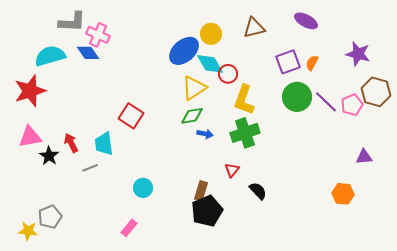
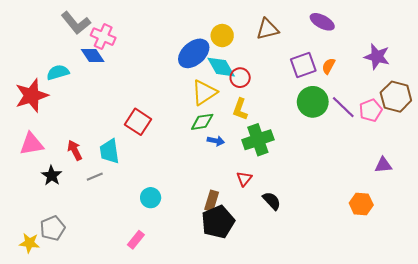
gray L-shape: (72, 22) -> (76, 23), turned 48
cyan semicircle: (50, 56) -> (58, 72), moved, size x0.7
yellow L-shape: (244, 100) -> (240, 109), moved, size x0.7
black star: (49, 156) -> (52, 176), moved

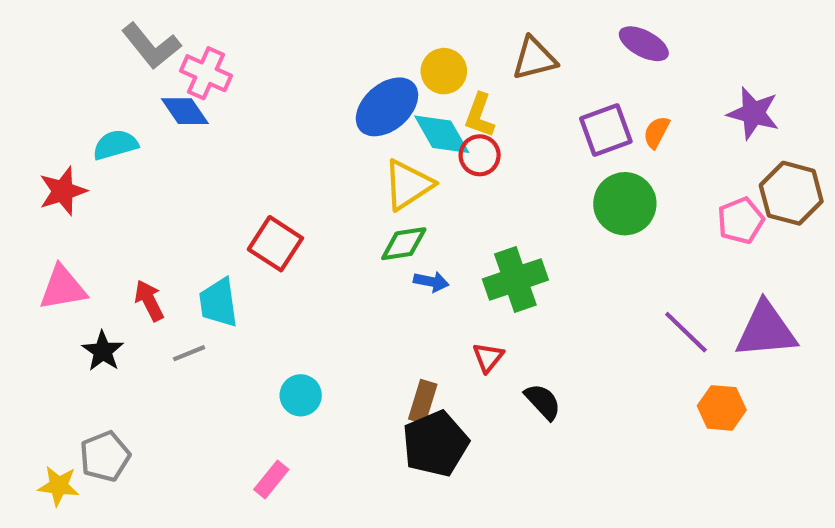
red star: (32, 96) -> (63, 191), size x0.7
purple line: (343, 107) -> (686, 332), moved
yellow L-shape: (240, 109) -> (480, 115), moved
purple triangle: (383, 165) -> (766, 330), size x1.8

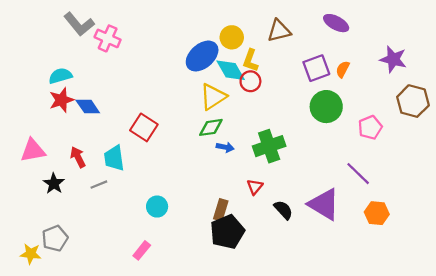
blue diamond: (185, 111) -> (88, 107), moved
red star: (63, 191) -> (61, 100), moved
pink pentagon: (741, 221) -> (370, 127), moved
purple triangle: (766, 330) -> (324, 204), moved, turned 36

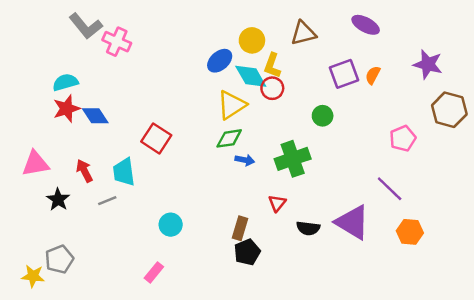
blue ellipse: (202, 56) -> (220, 61), size x0.7
green circle: (326, 107) -> (323, 116), moved, size x0.6
black semicircle: (283, 210) -> (308, 228), turned 140
black pentagon: (227, 232) -> (247, 252), size x0.7

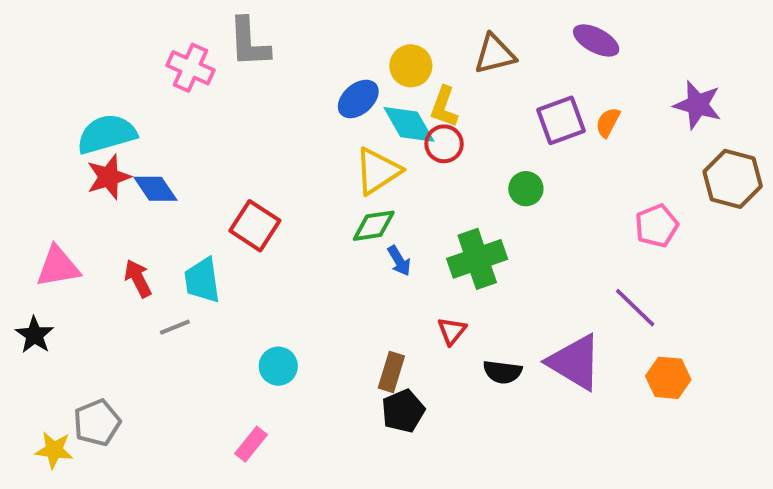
gray L-shape: (86, 26) -> (249, 42), moved, turned 36
cyan semicircle: (65, 82) -> (107, 134), size x1.4
blue arrow: (245, 160) -> (399, 261), turned 48
black star: (58, 199) -> (35, 335), moved

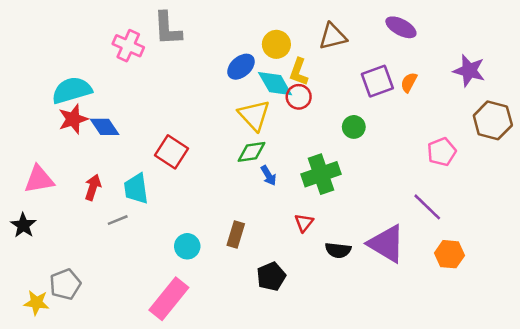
yellow triangle: (378, 171) -> (254, 115), turned -40
red arrow: (138, 278) -> (93, 187), turned 45
brown rectangle: (391, 372) -> (236, 234), moved
pink rectangle: (251, 444) -> (169, 299), size x1.8

